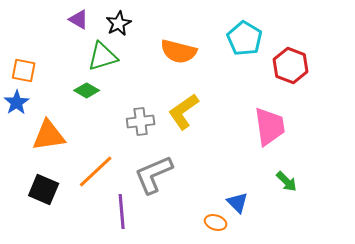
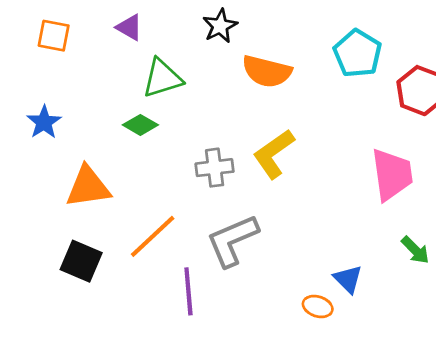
black star: (119, 23) -> (220, 26), moved
orange square: (24, 70) -> (54, 36), moved
blue star: (17, 102) -> (44, 122), moved

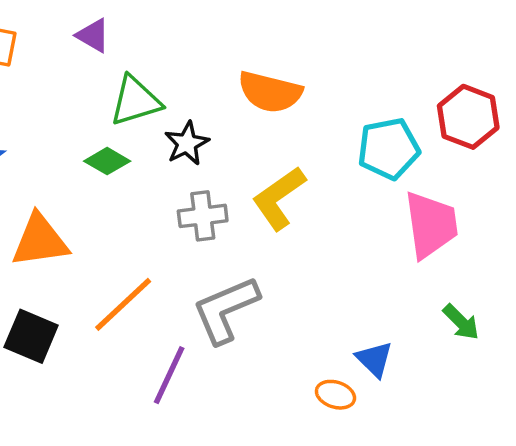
black star: (220, 26) -> (187, 143), moved
cyan pentagon: (358, 53) -> (389, 149), moved, turned 30
purple line: (188, 291) -> (169, 375), turned 30

